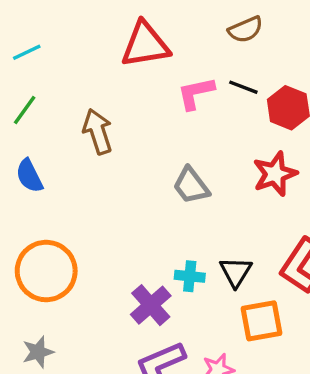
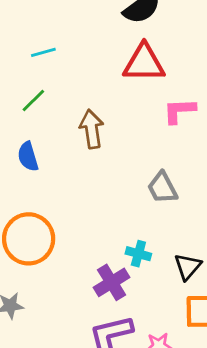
cyan cross: (190, 276) -> (138, 254), moved

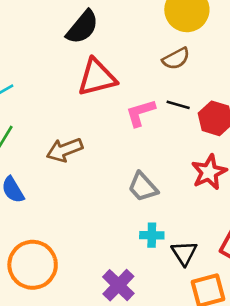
brown arrow: (92, 129) -> (65, 150), turned -88
cyan cross: (138, 254) -> (152, 235), moved

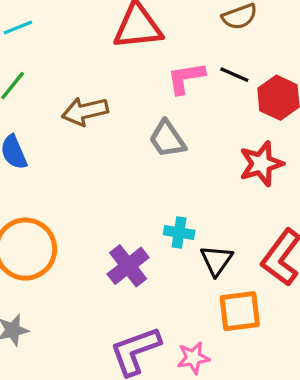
gray trapezoid: (143, 187) -> (167, 139), moved
purple cross: (118, 285) -> (128, 266), moved

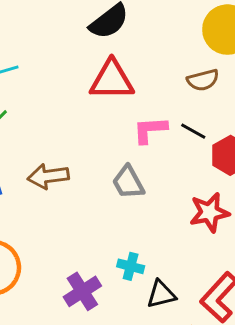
brown arrow: (85, 111) -> (48, 176), moved
black triangle: (216, 260) -> (161, 294), turned 36

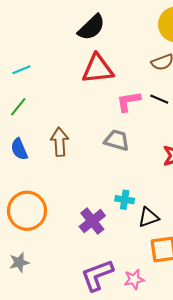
brown arrow: (48, 176) -> (60, 142), turned 100
gray trapezoid: (128, 182) -> (117, 140), turned 140

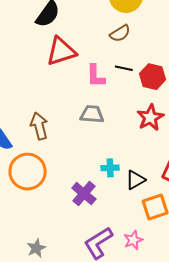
pink L-shape: (128, 101) -> (96, 76), turned -70
orange circle: (27, 211) -> (28, 172), moved
gray star: (19, 262) -> (36, 248), moved

